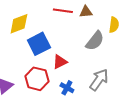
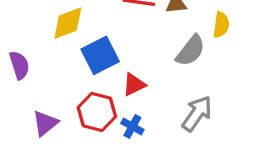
blue cross: (67, 88) -> (132, 126), moved

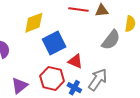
red triangle: (134, 85) -> (75, 61), turned 49
gray arrow: (197, 114) -> (98, 80), moved

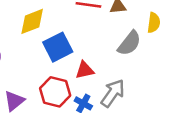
red triangle: (75, 61) -> (85, 70), turned -35

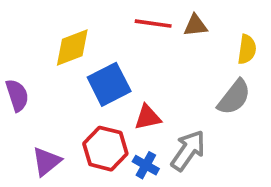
gray semicircle: (129, 43) -> (234, 97), moved

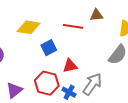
red line: (153, 24) -> (73, 26), moved
yellow diamond: (72, 48) -> (29, 27), turned 30
blue square: (109, 84) -> (49, 48), size x0.7

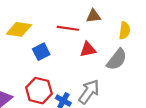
red triangle: (70, 66) -> (88, 49), moved

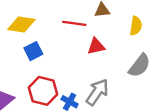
blue square: (41, 52) -> (33, 51), moved
gray semicircle: (117, 59) -> (139, 66), moved

